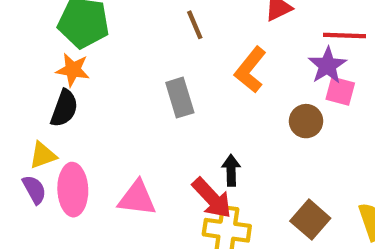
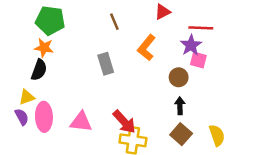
black arrow: (231, 170) -> (180, 106), moved

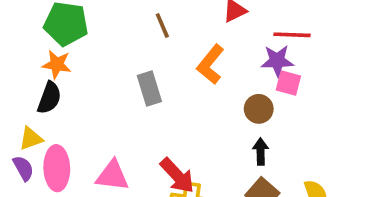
purple star: (191, 45) -> (277, 61), turned 30

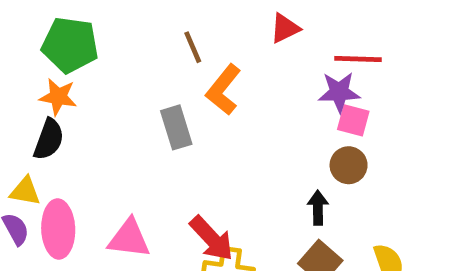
orange L-shape: (211, 64) -> (223, 90), moved
brown circle: (259, 109) -> (349, 165), moved
yellow triangle: (31, 139) -> (25, 191), turned 30

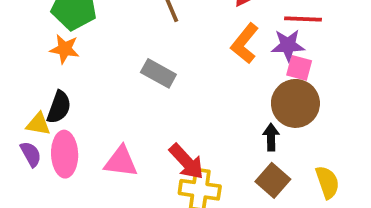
orange L-shape: (223, 90) -> (245, 43), moved
gray rectangle: (176, 127) -> (158, 73), turned -44
black semicircle: (49, 139) -> (59, 107), moved
brown circle: (349, 165) -> (295, 103), size x1.6

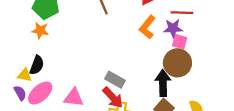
gray rectangle: (158, 73) -> (115, 80), moved
black arrow: (271, 137) -> (163, 83), size x1.6
pink ellipse: (65, 154) -> (40, 93), turned 50

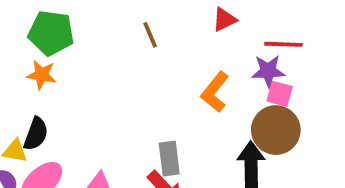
orange L-shape: (147, 27) -> (215, 92), moved
gray rectangle: (115, 80) -> (169, 159), turned 54

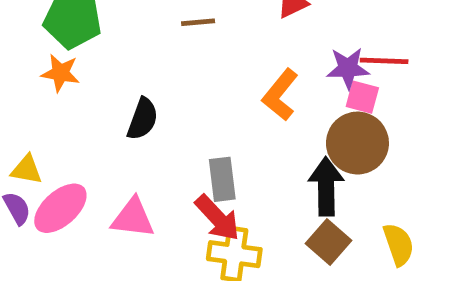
brown line: (150, 35) -> (198, 22), turned -72
red line: (283, 44) -> (384, 61), moved
black semicircle: (36, 134) -> (143, 119), moved

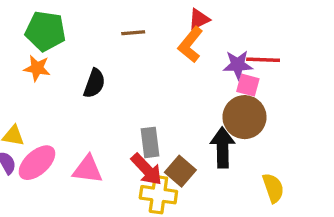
orange L-shape: (280, 95) -> (191, 45), moved
black semicircle: (143, 119) -> (94, 83), moved
brown square: (328, 242) -> (180, 171), moved

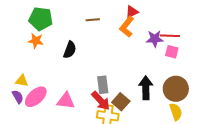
pink square: (248, 85) -> (172, 52), moved
brown circle: (245, 117) -> (176, 89), moved

